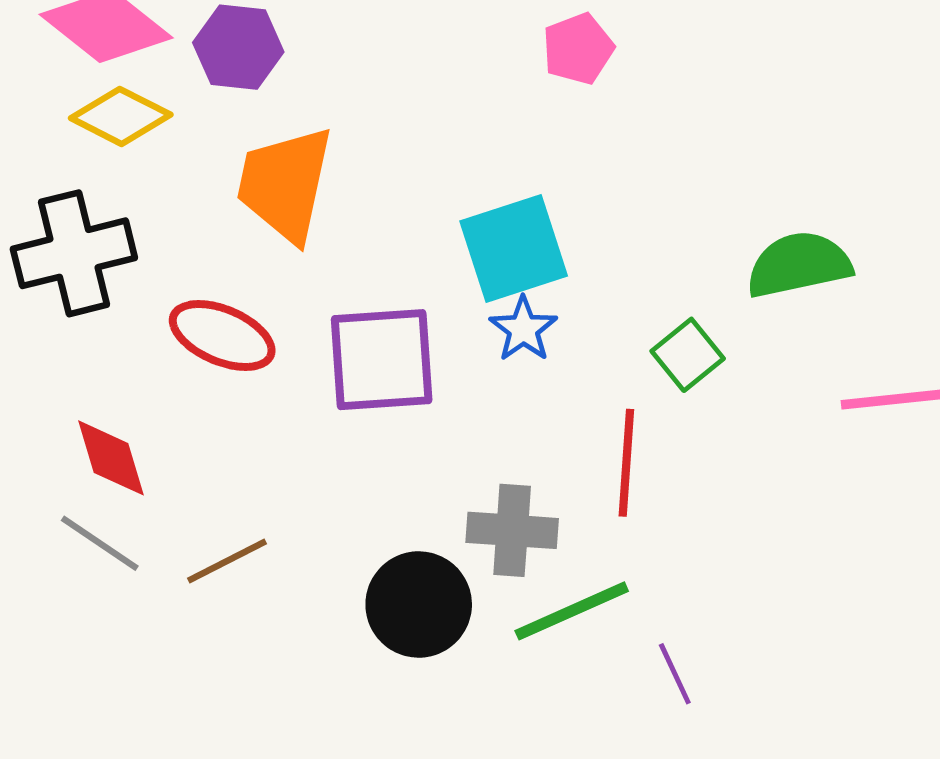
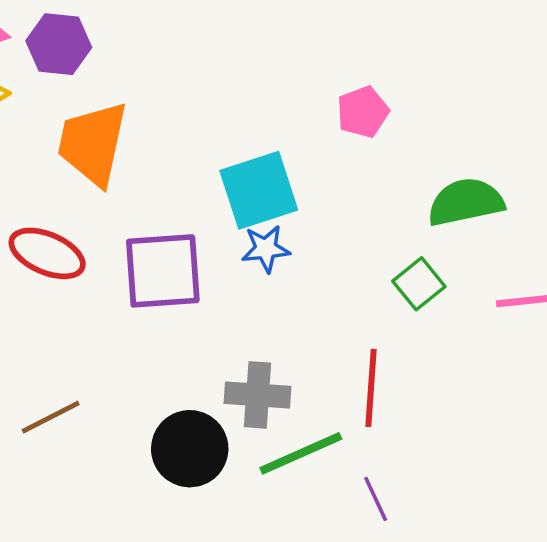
pink pentagon: (578, 49) -> (363, 112), moved
blue star: (523, 329) -> (266, 249), turned 30
green square: (688, 355) -> (419, 284), moved
red line: (626, 463) -> (371, 388), moved

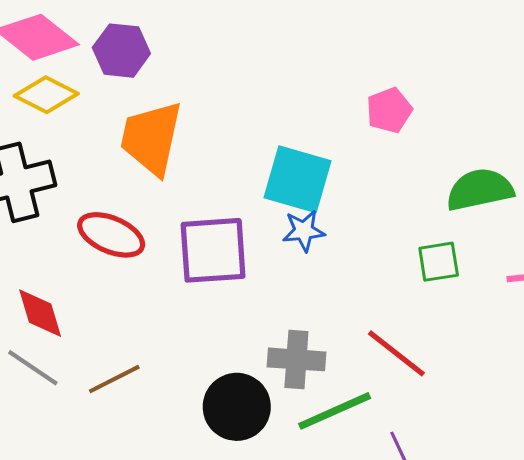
cyan square: (259, 190) -> (298, 179), turned 34
green square: (419, 284) -> (439, 262), turned 30
red line: (371, 388) -> (396, 353), turned -56

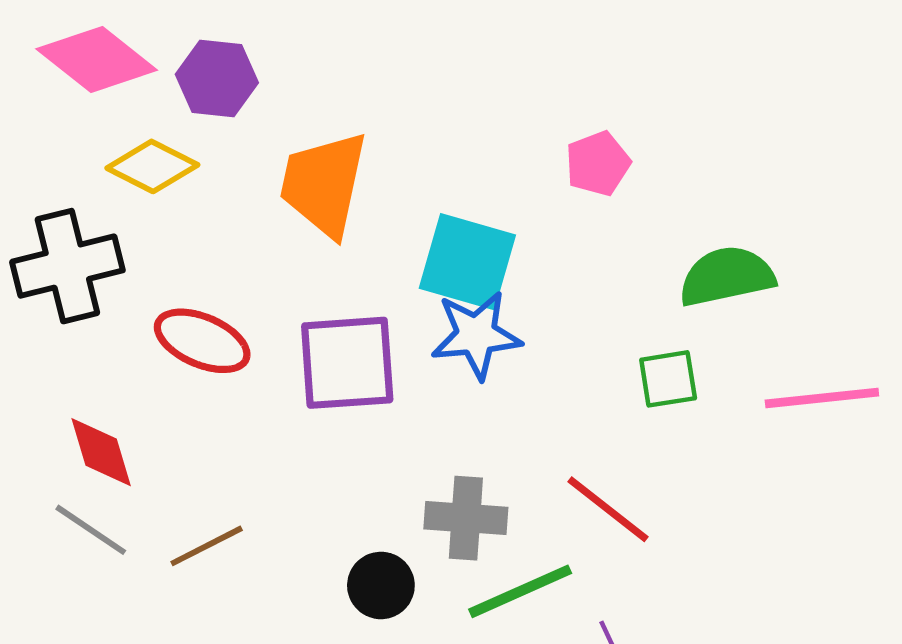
yellow diamond: (46, 95) -> (152, 166), moved
orange trapezoid: (151, 138) -> (324, 184), moved
blue star: (304, 231) -> (476, 335), size x1.5
black circle: (237, 407) -> (381, 585), size x0.7

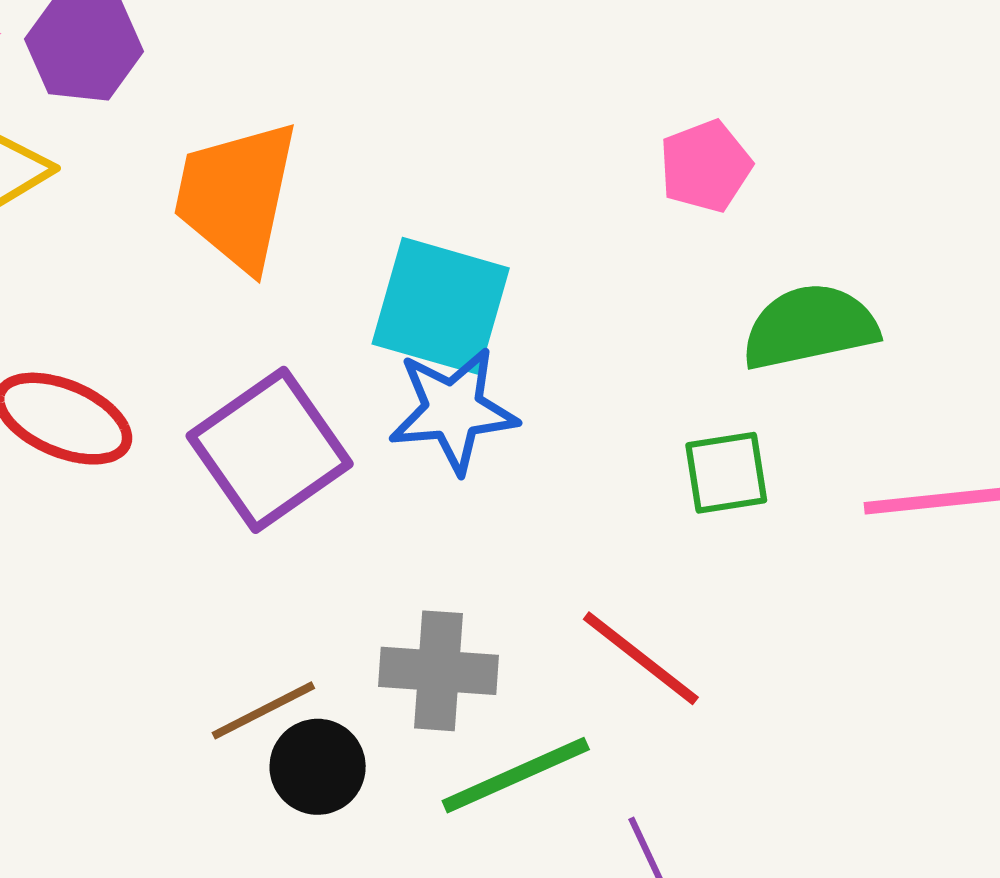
pink pentagon: (598, 164) -> (705, 166), moved
purple square: (347, 363) -> (270, 450), turned -31
brown line: (207, 546) -> (263, 710), moved

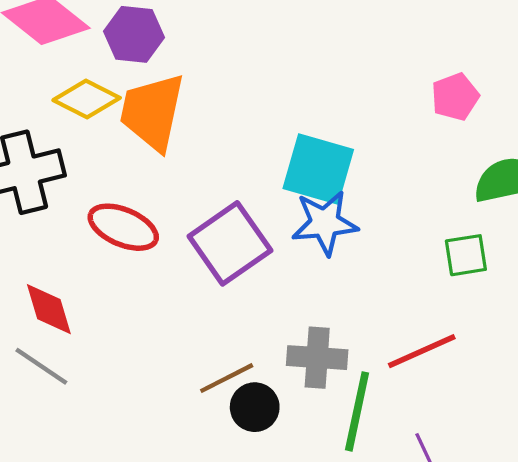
orange trapezoid: (236, 195) -> (152, 112), moved
red line: (641, 658) -> (422, 351), turned -62
green line: (516, 775) -> (357, 411), turned -54

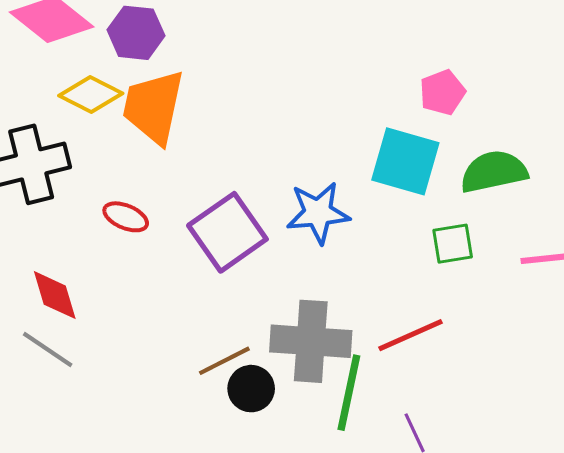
cyan square: (318, 169) -> (405, 161), moved
red ellipse: (123, 227) -> (126, 217), size x0.7
gray cross: (317, 358) -> (311, 341), size x1.4

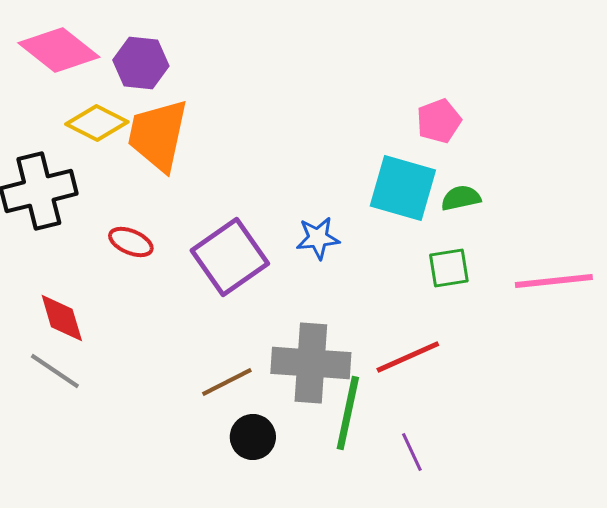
green semicircle: (494, 172) -> (461, 198), moved, size x0.6
blue star: (318, 213) -> (318, 238), size x0.7
black circle: (251, 389) -> (253, 437), moved

